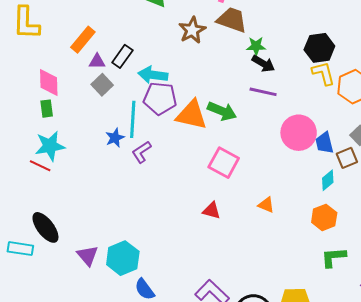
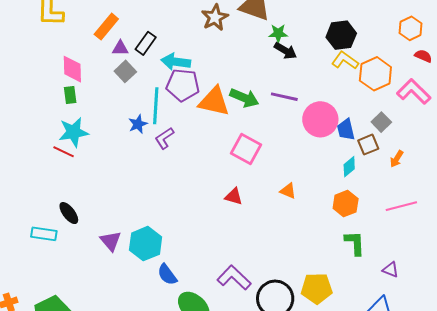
yellow L-shape: (323, 73) -> (345, 60), turned -40
purple line: (263, 92) -> (284, 97), moved
black ellipse: (45, 227) -> (69, 213), size x0.7
green L-shape: (334, 257) -> (355, 243), turned 92

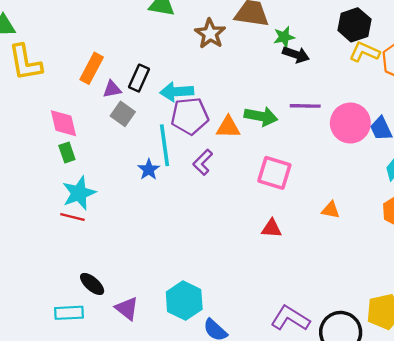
orange triangle: (214, 102) -> (228, 127), size x0.7
purple L-shape: (164, 138) -> (203, 162), moved
purple triangle: (111, 241) -> (127, 308), moved

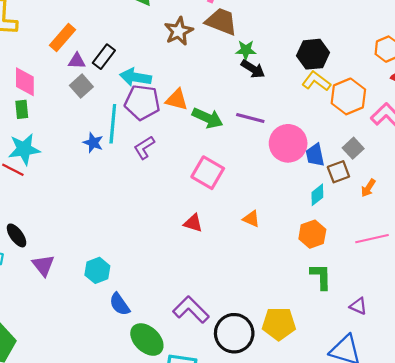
orange triangle: (228, 127) -> (177, 100), moved
blue star: (149, 170) -> (93, 143), turned -30
cyan hexagon: (184, 301) -> (97, 270), size x0.7

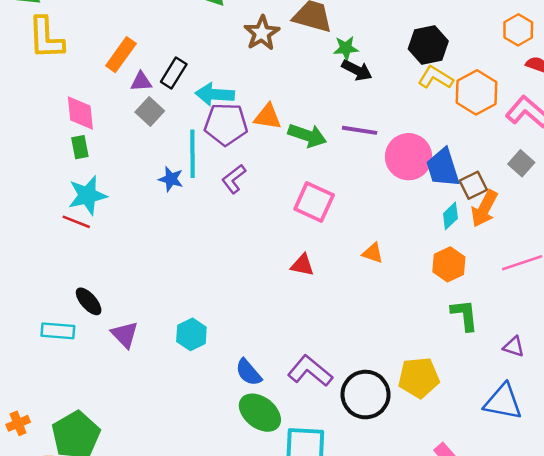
gray square: (353, 148) -> (521, 163), moved
blue trapezoid: (315, 155) -> (443, 168), size x1.4
orange arrow: (368, 188) -> (484, 209), moved, size x1.6
blue semicircle: (120, 304) -> (249, 372), moved

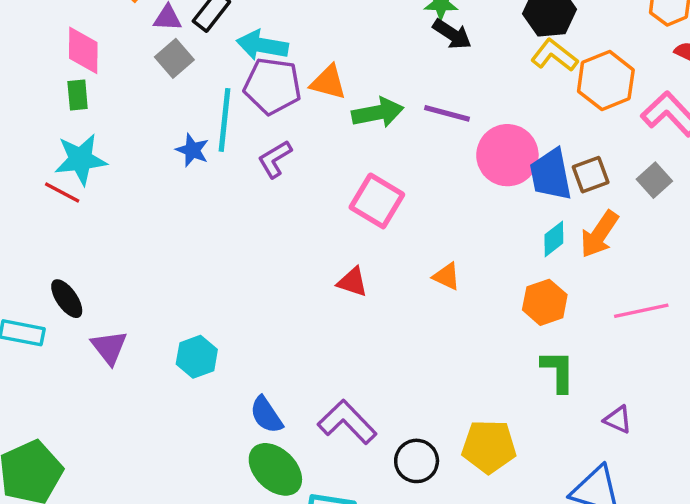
green arrow: (307, 135) -> (378, 113), turned -36
brown square: (473, 185) -> (591, 175), moved
black circle: (366, 395) -> (417, 461), size x0.7

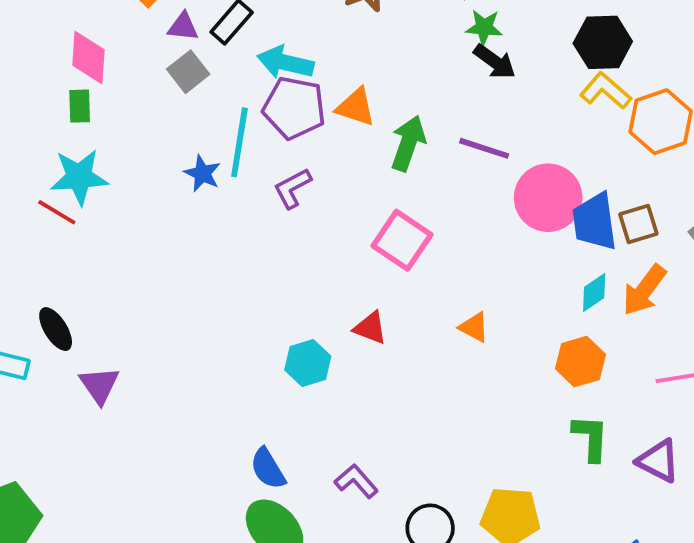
green arrow: (378, 113) -> (408, 143), turned -63
cyan hexagon: (197, 357) -> (308, 363), moved
purple triangle: (618, 420) -> (658, 461), moved, size x1.4
purple L-shape: (347, 422) -> (356, 481), size x0.7

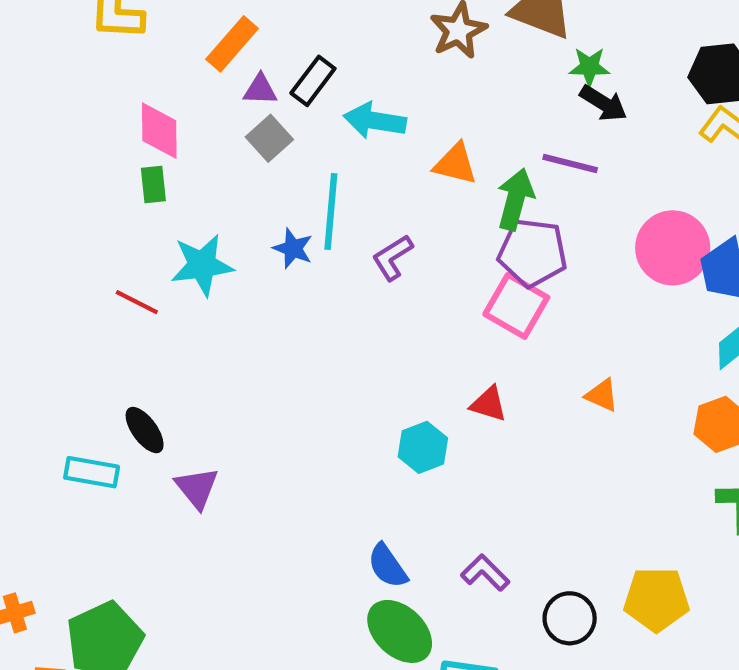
purple pentagon: (294, 108) -> (533, 253), moved
purple line: (484, 148) -> (570, 163), moved
cyan star: (79, 177) -> (202, 265), moved

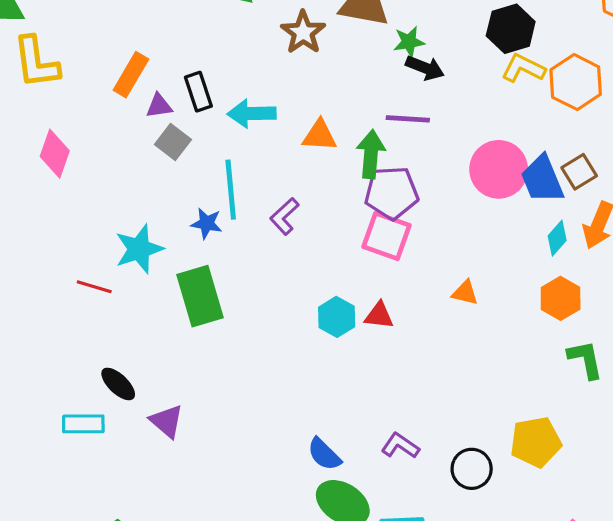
black rectangle: (313, 81) -> (198, 92), turned -45
pink diamond: (159, 131) -> (55, 154), moved, turned 30
green rectangle: (153, 184) -> (200, 296), moved, size x2.0
cyan hexagon: (423, 447) -> (337, 317), moved

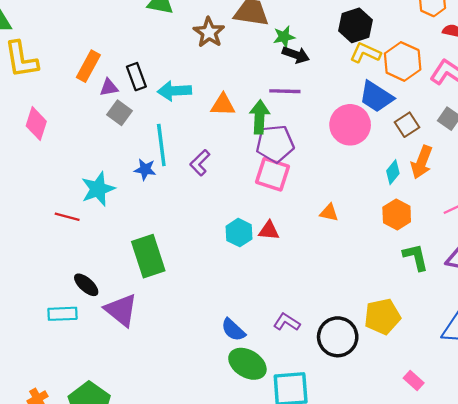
blue trapezoid: (542, 179) -> (376, 97), moved, turned -33
green rectangle: (200, 296) -> (148, 256), moved
purple triangle: (167, 421) -> (121, 310), size x1.4
black circle: (472, 469) -> (338, 337), size x1.4

